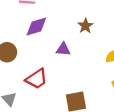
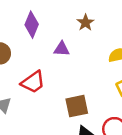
purple diamond: (36, 27) -> (32, 25), turned -50

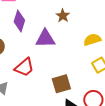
purple triangle: (62, 49) -> (45, 39), size x1.5

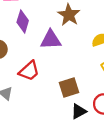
brown star: (63, 16) -> (69, 15), size x1.5

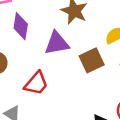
brown square: (69, 88) -> (92, 60), moved

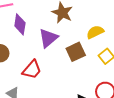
purple triangle: (57, 43) -> (48, 38), turned -30

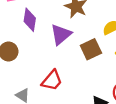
red trapezoid: (32, 70) -> (52, 80), moved

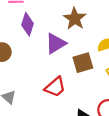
red trapezoid: (52, 80) -> (55, 87), moved

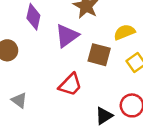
brown square: (83, 63) -> (99, 55), turned 36

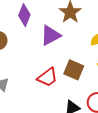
brown square: (99, 55) -> (74, 70), moved

